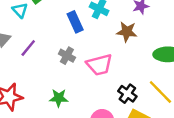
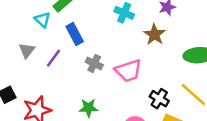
blue rectangle: (75, 22) -> (75, 34), moved
brown star: (127, 32) -> (154, 35), turned 30

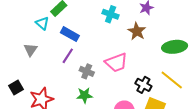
blue rectangle: (75, 34) -> (70, 34), turned -30
purple line: (54, 58) -> (68, 56), moved
gray cross: (94, 63) -> (87, 71), moved

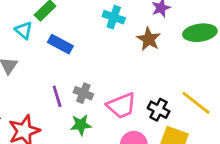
green ellipse: (175, 47) -> (200, 33), moved
purple line: (68, 56) -> (57, 96), moved, turned -49
pink trapezoid: (116, 63) -> (121, 106), moved

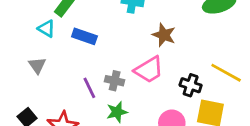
brown star: (149, 39) -> (164, 35), moved
pink trapezoid: (121, 106) -> (149, 70), moved

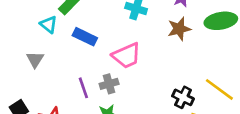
brown star: (164, 35) -> (179, 29), moved, turned 30
pink trapezoid: (149, 70) -> (127, 56), moved
gray cross: (115, 81) -> (109, 84), turned -36

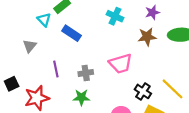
pink trapezoid: (127, 56) -> (121, 64), moved
purple line: (83, 88) -> (56, 69), moved

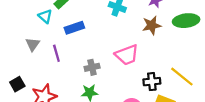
blue rectangle: (72, 33) -> (74, 28), turned -48
purple line: (56, 69) -> (56, 53), moved
black cross: (143, 91) -> (152, 82), turned -35

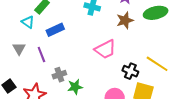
gray cross: (92, 67) -> (59, 75), moved
black cross: (152, 82) -> (130, 71), turned 35

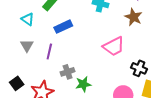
brown star: (125, 20) -> (134, 17), turned -30
cyan triangle: (28, 22) -> (28, 19), moved
purple line: (41, 54) -> (49, 52), turned 35

